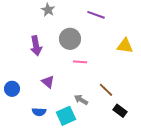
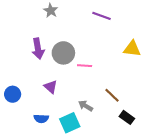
gray circle: (70, 39) -> (63, 53), moved

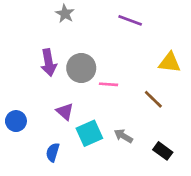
brown line: (112, 95) -> (153, 99), moved
gray arrow: (86, 106) -> (123, 136), moved
blue semicircle: (41, 119) -> (53, 152), turned 104
cyan square: (70, 123) -> (89, 133), moved

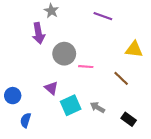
purple arrow: (49, 63) -> (38, 33), moved
blue semicircle: (53, 152) -> (26, 120), moved

